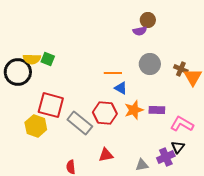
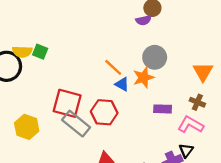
brown cross: (181, 69) -> (197, 102), moved
orange line: (113, 73) -> (113, 67), turned 42
red square: (51, 105) -> (67, 103), moved
orange star: (134, 110) -> (143, 78), moved

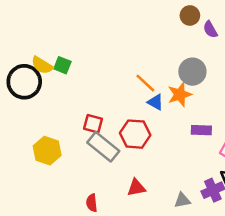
purple semicircle: (143, 20) -> (210, 30), moved, turned 72
yellow semicircle: (22, 52) -> (42, 65), turned 30
red square: (67, 103) -> (93, 124), size x0.6

